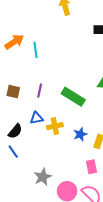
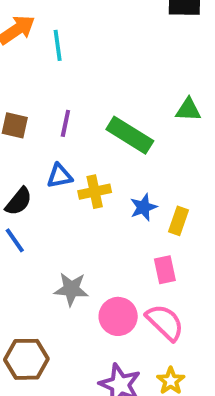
gray star: (43, 177) -> (71, 289), turned 30

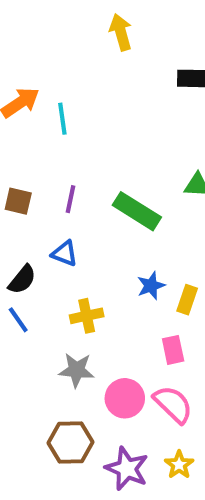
blue triangle: (60, 176) -> (64, 253), turned 32
yellow cross: (95, 192) -> (87, 316), moved
brown hexagon: (26, 359) -> (70, 443), moved

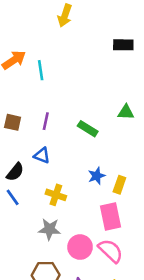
yellow arrow: (121, 32) -> (65, 16), moved, turned -145
green rectangle: (137, 211) -> (88, 129), size x0.7
yellow cross: (87, 316) -> (56, 195), turned 30
pink rectangle: (173, 350) -> (111, 216), size x1.5

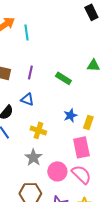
black rectangle: (123, 45) -> (91, 12), turned 63
gray star: (49, 229) -> (33, 157), turned 30

